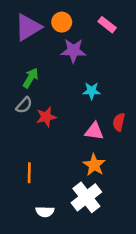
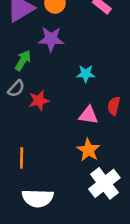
purple star: (73, 51) -> (51, 39), moved
white cross: (86, 197) -> (104, 183), moved
white semicircle: (45, 212) -> (38, 198), size x1.6

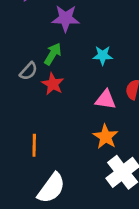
green arrow: (23, 60) -> (53, 54), moved
red star: (39, 101) -> (53, 84), turned -30
white semicircle: (38, 198) -> (51, 188), turned -56

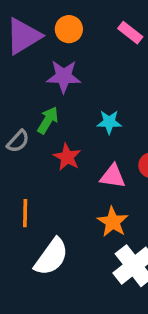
red star: (53, 84) -> (67, 157), moved
orange line: (34, 145) -> (25, 213), moved
white semicircle: (51, 188) -> (51, 257), moved

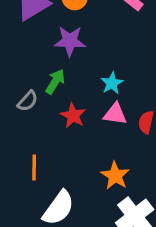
cyan star: (109, 122) -> (112, 83), turned -30
pink triangle: (113, 176) -> (115, 114), moved

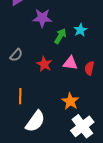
green arrow: (55, 82) -> (60, 36), moved
cyan star: (112, 83) -> (80, 30), moved

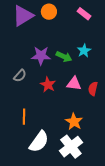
purple star: (42, 18) -> (41, 56), moved
green arrow: (60, 36) -> (64, 57), turned 84
white cross: (82, 126) -> (71, 147), moved

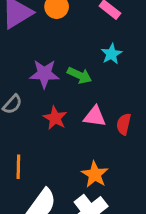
cyan star: (84, 51) -> (111, 54), moved

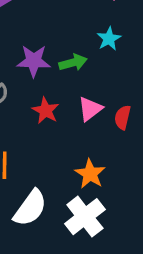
green arrow: (79, 75) -> (73, 63), turned -40
pink triangle: (95, 116) -> (90, 109), turned -45

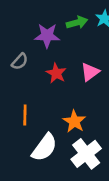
green arrow: (73, 63) -> (77, 23), moved
orange star: (90, 174) -> (74, 121), moved

